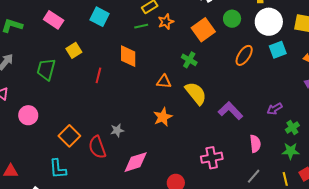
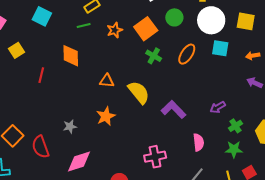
orange star: (166, 22) -> (115, 30), moved
cyan square: (278, 50) -> (220, 48), turned 30
green cross: (189, 60) -> (154, 56), moved
gray star: (117, 130) -> (70, 127), moved

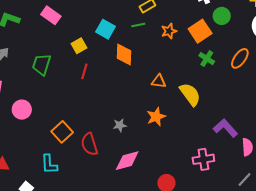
cyan square: (42, 16) -> (105, 29), moved
green circle: (174, 17) -> (222, 16), moved
yellow square: (16, 50) -> (79, 46), moved
red line: (41, 75) -> (84, 71), moved
purple L-shape: (174, 110) -> (225, 128), moved

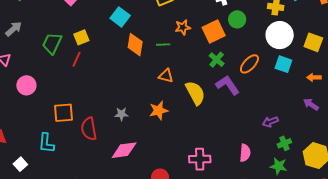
green line: (138, 25) -> (163, 45), moved
yellow square: (79, 46) -> (81, 37), moved
red line: (84, 71) -> (76, 59), moved
purple L-shape: (225, 128) -> (228, 85), moved
orange square: (62, 132) -> (63, 113), turned 30

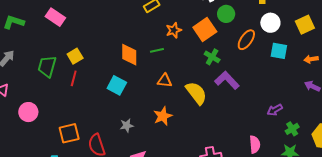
cyan square: (120, 17) -> (117, 85), moved
white circle: (280, 35) -> (270, 23), size x0.7
yellow square: (313, 42) -> (305, 25), turned -36
orange ellipse: (249, 64) -> (246, 40), moved

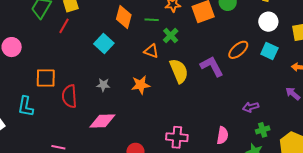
orange ellipse: (246, 40) -> (238, 50), moved
green cross: (212, 57) -> (171, 35), moved

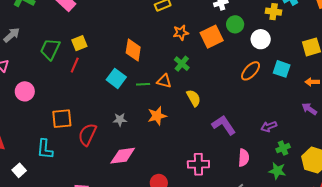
green line: (152, 20) -> (143, 84), moved
white circle: (268, 22) -> (261, 39), moved
purple L-shape: (212, 66) -> (224, 125), moved
yellow semicircle: (179, 71) -> (194, 98), size x0.7
red semicircle: (69, 96) -> (87, 135), turned 35

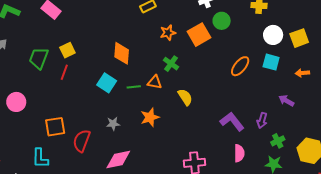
white circle: (261, 39) -> (273, 35), moved
purple arrow: (309, 109) -> (286, 101), moved
purple L-shape: (224, 125) -> (232, 121), moved
purple arrow: (269, 127) -> (262, 120), turned -49

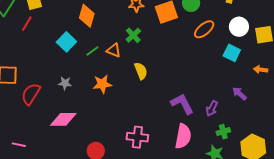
orange ellipse: (240, 66) -> (204, 29), moved
green line: (134, 87) -> (92, 51), turned -40
pink semicircle: (239, 153) -> (183, 136), size x1.4

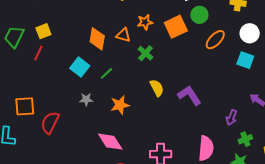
orange triangle: (114, 50) -> (123, 35), moved
gray star: (65, 83) -> (86, 99), moved
purple L-shape: (182, 104) -> (189, 95), moved
pink diamond: (63, 119) -> (110, 142), moved, turned 64

